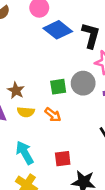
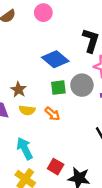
blue diamond: (58, 30) -> (55, 59), moved
red square: (63, 159) -> (56, 167), moved, turned 35

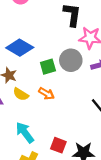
blue diamond: (55, 59) -> (20, 48), moved
yellow semicircle: (27, 110) -> (21, 94), turned 35

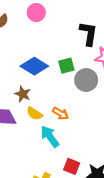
green square: (48, 67) -> (66, 66), moved
cyan arrow: (25, 132) -> (50, 137), moved

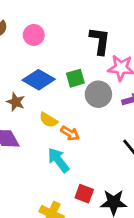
pink circle: (36, 13) -> (34, 35), moved
brown star: (23, 94) -> (16, 102), moved
yellow semicircle: (34, 114) -> (48, 120), moved

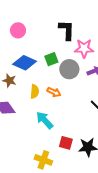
yellow semicircle: (48, 120) -> (35, 91), turned -112
orange arrow: (70, 133) -> (54, 92), moved

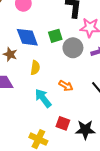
blue diamond: (25, 63) -> (27, 37), turned 40
orange arrow: (54, 92) -> (66, 86), moved

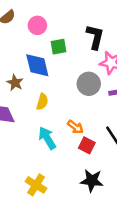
green square: (55, 36) -> (58, 47), moved
red square: (63, 123) -> (87, 145), moved

